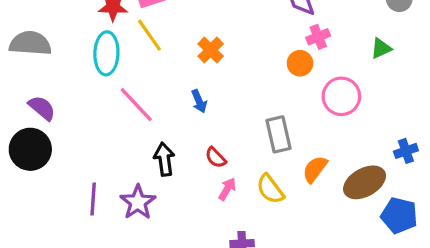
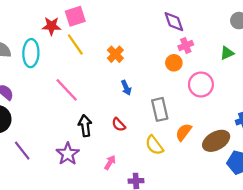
cyan ellipse: (106, 53) -> (31, 53), moved
blue arrow: (199, 101) -> (126, 88), moved
pink arrow: (227, 189) -> (110, 162), moved
purple line: (93, 199) -> (22, 151), moved, turned -42

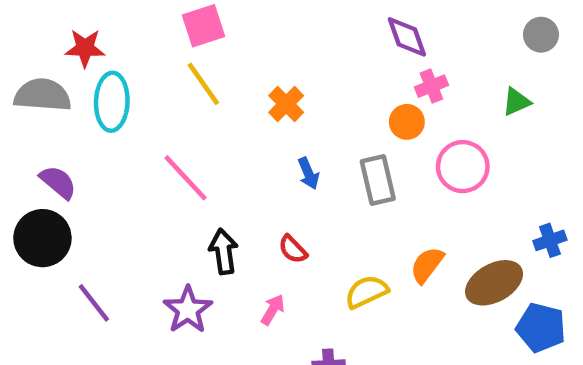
red star: (51, 26) -> (85, 48), moved
gray rectangle: (160, 109) -> (378, 180), moved
yellow semicircle: (154, 145) -> (367, 292), turned 102
pink arrow: (110, 162) -> (273, 310), moved

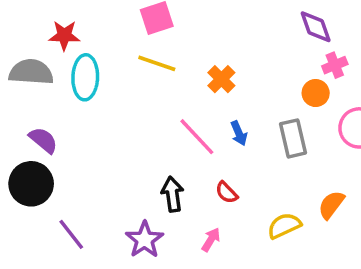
yellow line: (203, 84) -> (157, 63), turned -36
pink line: (186, 178) -> (197, 137), moved

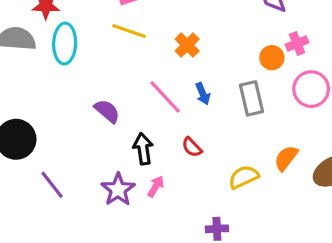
pink cross: (335, 65) -> (297, 44), moved
purple semicircle: (43, 140) -> (107, 111), moved
pink arrow: (211, 240) -> (156, 186), moved

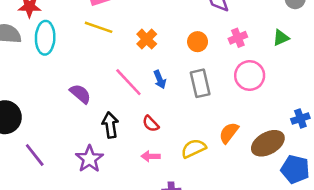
orange circle: (272, 58) -> (198, 42), moved
pink arrow: (156, 186) -> (151, 156), moved, turned -120

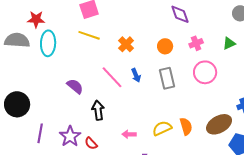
red semicircle: (151, 124) -> (91, 143), moved
orange semicircle: (229, 133) -> (186, 126), moved, turned 126
purple line: (35, 155) -> (40, 133), turned 48
purple star: (89, 159) -> (70, 136), moved

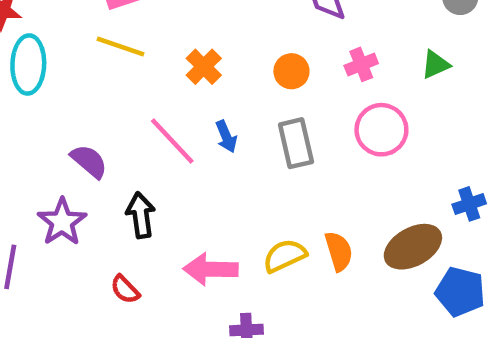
pink arrow: (129, 134) -> (210, 269), size x1.6
purple star: (70, 136) -> (62, 222), moved

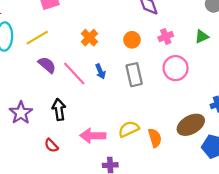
yellow line: (121, 46) -> (37, 38), moved, turned -50
purple semicircle: (89, 161) -> (47, 65), moved
orange semicircle: (339, 251) -> (155, 138), moved

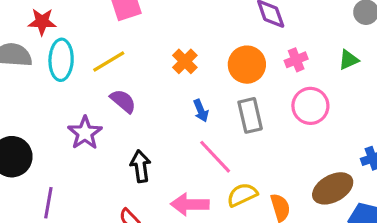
orange circle: (132, 40) -> (247, 65), size x1.5
pink line: (74, 74) -> (215, 157), moved
purple star: (21, 113) -> (85, 133), moved

